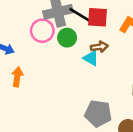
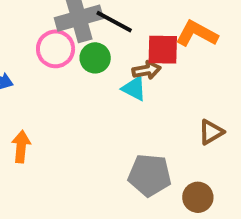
red square: (98, 17) -> (163, 50), moved
orange arrow: (17, 77) -> (21, 147), moved

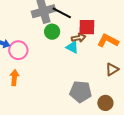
orange L-shape: (197, 34) -> (108, 41), moved
pink circle: (56, 49) -> (18, 50), moved

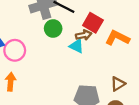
red square: (87, 27) -> (93, 23), turned 30
brown triangle: (112, 69) -> (118, 84), moved

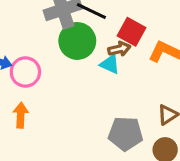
green circle: (53, 29) -> (77, 41), size x1.5

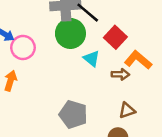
brown arrow: (119, 49) -> (120, 74), moved
gray pentagon: (125, 134) -> (73, 114), moved

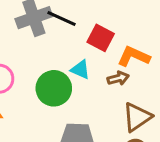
green circle: (70, 33) -> (54, 88), moved
brown triangle: (127, 110) -> (137, 117), size x1.5

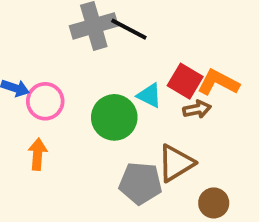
red square: (101, 38) -> (185, 81), moved
brown triangle: (137, 117) -> (176, 163), moved

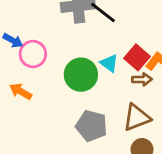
orange arrow: (38, 154) -> (21, 91), turned -75
brown triangle: (176, 163) -> (137, 117), moved

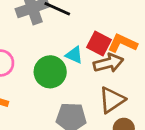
brown arrow: (142, 79) -> (108, 63), size x1.5

